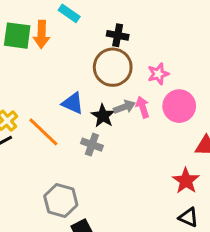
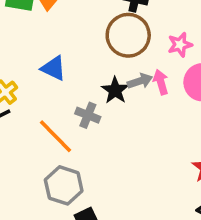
blue triangle: (73, 103) -> (54, 68), moved
orange line: (43, 132) -> (56, 136), moved
gray cross: (92, 145) -> (88, 115), moved

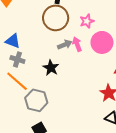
black star: (115, 90) -> (51, 68), moved
gray cross: (88, 115) -> (17, 59), moved
gray hexagon: (64, 185) -> (36, 100), moved

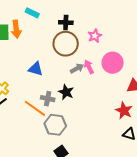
pink star: (87, 21) -> (95, 36), moved
blue triangle: (13, 41) -> (36, 69), moved
gray cross: (17, 59) -> (48, 99), moved

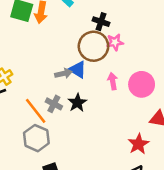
pink star: (95, 36) -> (115, 42), moved
gray arrow: (77, 68) -> (63, 74), moved
blue triangle: (36, 69) -> (78, 70), moved
gray hexagon: (55, 125) -> (36, 138), moved

